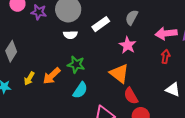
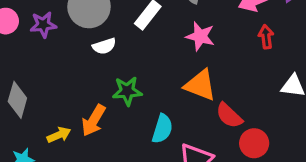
yellow arrow: (29, 78) -> (59, 135), turned -128
cyan semicircle: (80, 90) -> (162, 129), moved

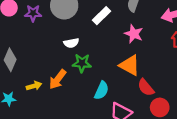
white semicircle: (104, 46) -> (71, 43), moved

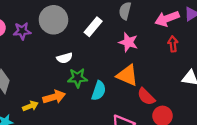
orange arrow: (58, 79) -> (54, 97), turned -138
cyan semicircle: (101, 90) -> (99, 91), moved

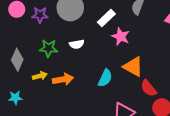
pink star: (128, 42) -> (121, 37), moved
green star: (78, 78) -> (48, 48), moved
yellow arrow: (30, 106) -> (40, 76), moved

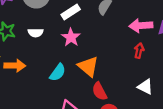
pink star: (121, 37) -> (71, 37), moved

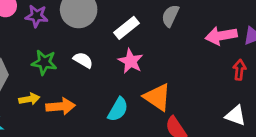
white semicircle: (35, 33) -> (83, 60), turned -144
red arrow: (139, 51) -> (239, 70), moved

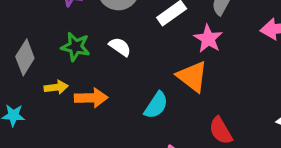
pink star: (131, 61) -> (208, 39), moved
orange triangle: (157, 97) -> (192, 76), moved

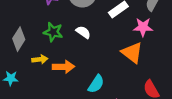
pink star: (208, 39) -> (143, 27), turned -30
cyan semicircle: (156, 105) -> (96, 84), moved

